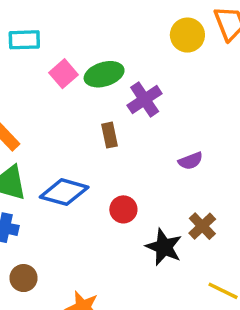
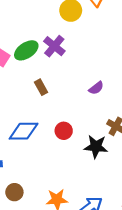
purple cross: (145, 99) -> (54, 46), moved

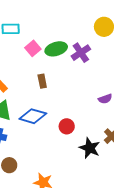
brown rectangle: (41, 87) -> (42, 81), moved

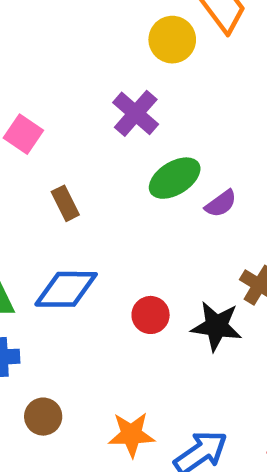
green ellipse: (56, 49) -> (175, 178), moved
red circle: (67, 126) -> (151, 315), moved

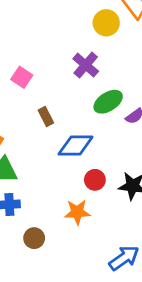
blue diamond: (66, 289) -> (76, 145), moved
orange star: (131, 435) -> (77, 212), moved

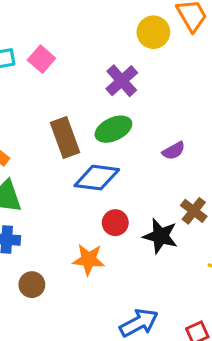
pink square: (22, 77) -> (41, 59), moved
green ellipse: (108, 102) -> (113, 129), moved
brown rectangle: (46, 117) -> (65, 138), size x1.6

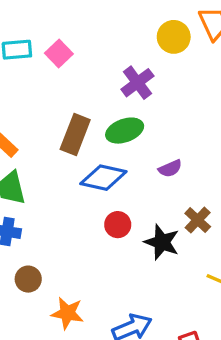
brown rectangle: (65, 138) -> (75, 134), turned 36
purple semicircle: (174, 151) -> (170, 168), moved
orange star: (89, 259) -> (67, 313), moved

